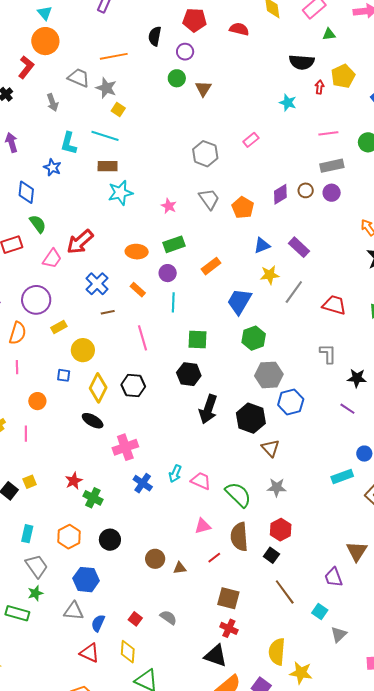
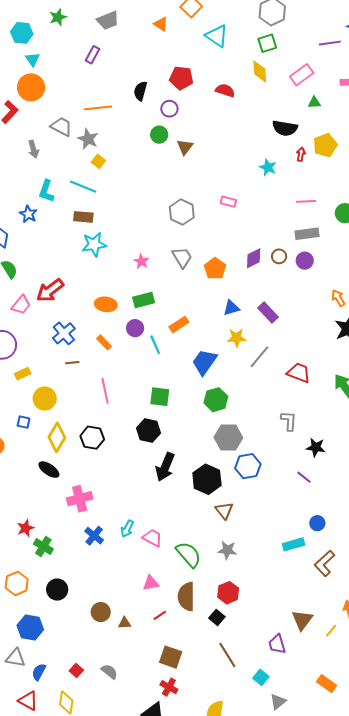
pink rectangle: (251, 140) -> (228, 202), turned 49
cyan line: (173, 302) -> (155, 345), moved, turned -30

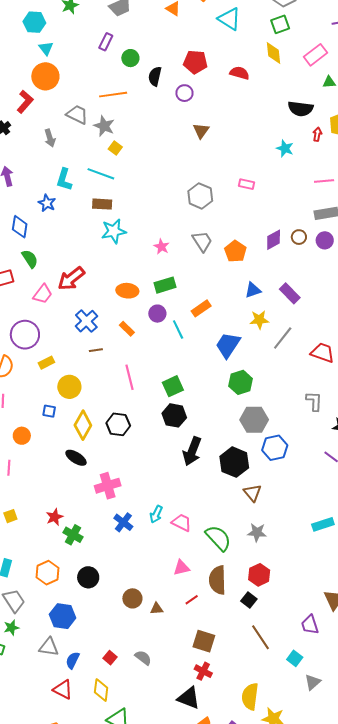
green circle: (159, 135) -> (130, 58), moved
green square: (160, 397) -> (173, 386), moved, turned -30

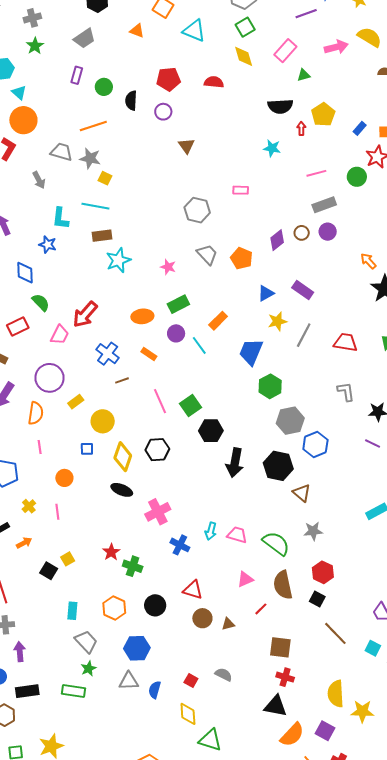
green square: (173, 386) -> (191, 405), moved
red triangle: (63, 690) -> (193, 590), moved

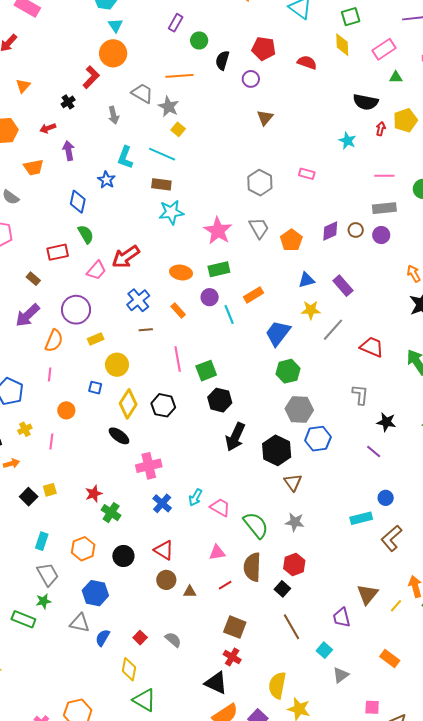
pink star: (168, 267) -> (218, 231), size x1.8

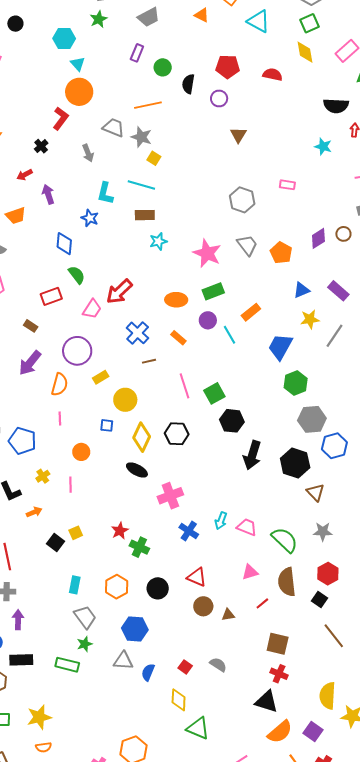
cyan star: (171, 212) -> (158, 241), size x0.7

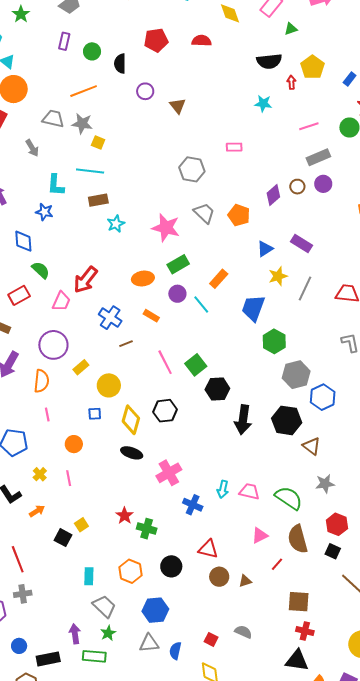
purple circle: (219, 98) -> (145, 91), moved
purple arrow: (18, 620) -> (75, 634), moved

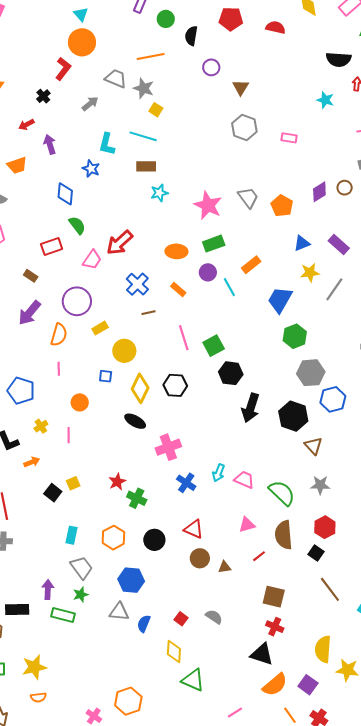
gray arrow: (32, 148) -> (90, 104), turned -108
gray hexagon: (192, 169) -> (244, 127), moved

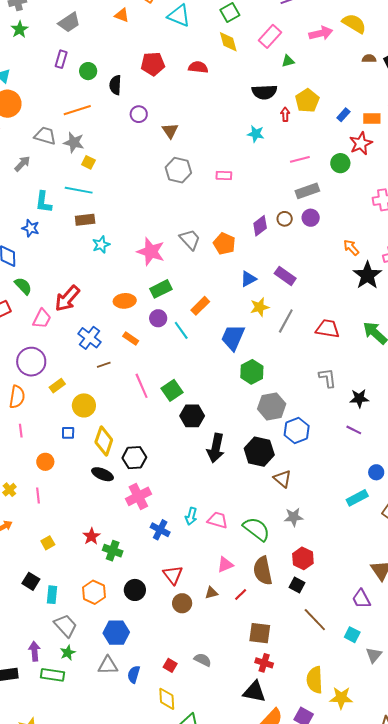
black hexagon: (175, 385) -> (134, 458), moved
black square: (53, 493) -> (31, 581), moved
red triangle: (194, 529) -> (173, 575), turned 35
brown triangle: (225, 567) -> (211, 593), moved

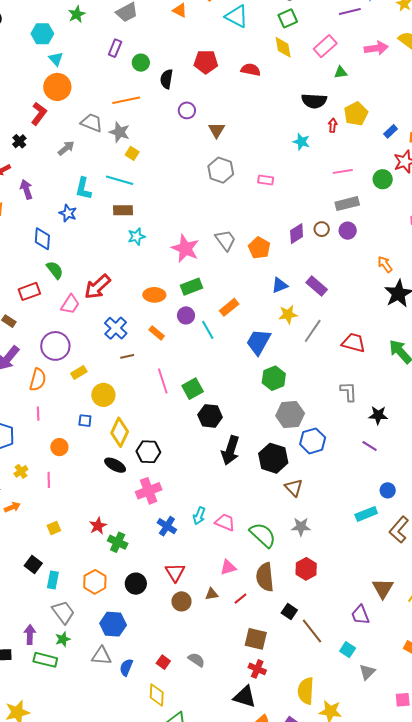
black square: (297, 585) -> (289, 612), moved

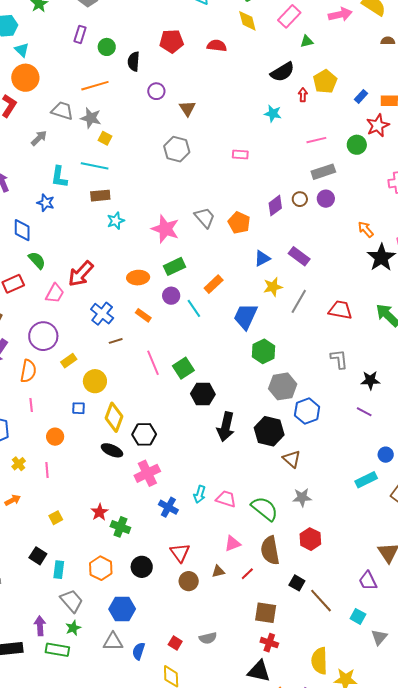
black semicircle: (314, 101) -> (282, 72), turned -30
gray hexagon: (221, 170) -> (177, 149), moved
gray semicircle: (196, 660) -> (208, 638), turned 138

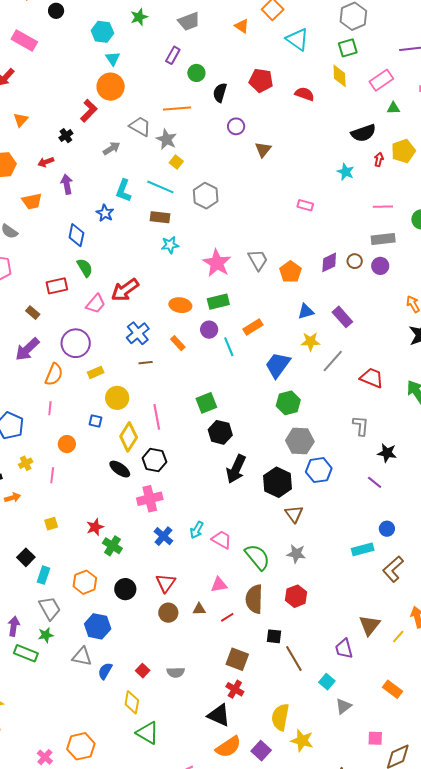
gray hexagon: (177, 149) -> (206, 196), moved
pink line: (153, 363) -> (157, 417), moved
black square: (297, 583) -> (274, 636), turned -35

